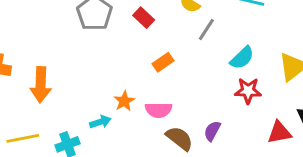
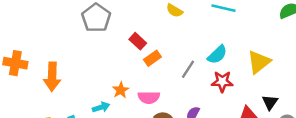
red rectangle: (144, 18) -> (138, 41), moved
gray line: (206, 29) -> (188, 69), moved

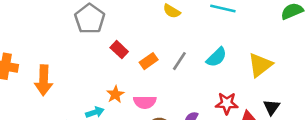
red rectangle: (138, 41) -> (119, 50), moved
gray line: (188, 69) -> (179, 61), moved
red star: (222, 82) -> (227, 103), moved

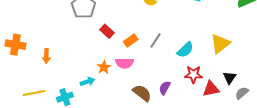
cyan semicircle: (216, 57) -> (185, 50), moved
orange arrow: (44, 80) -> (46, 56), size x0.6
pink semicircle: (145, 102) -> (125, 63), moved

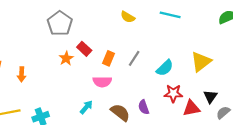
orange rectangle: (131, 40) -> (109, 58), turned -32
orange star: (104, 67) -> (66, 58), moved
cyan arrow: (87, 82) -> (86, 107), moved, turned -32
purple semicircle: (165, 88) -> (144, 107), turned -48

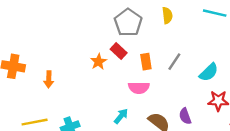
yellow semicircle: (128, 17) -> (167, 15), turned -128
gray pentagon: (60, 23) -> (128, 23), moved
orange rectangle: (109, 58) -> (146, 62), turned -32

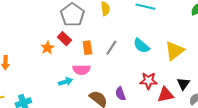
cyan semicircle: (209, 72) -> (141, 46), moved, turned 84
cyan arrow: (121, 116) -> (65, 82), moved, turned 32

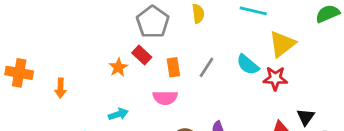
yellow triangle: (174, 51) -> (282, 44), moved
red star: (148, 81) -> (275, 78), moved
cyan arrow: (65, 82) -> (118, 114), moved

